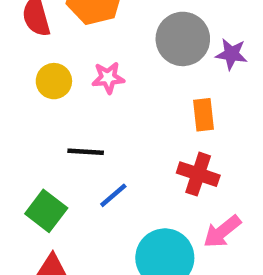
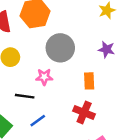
gray circle: (183, 39) -> (60, 48), moved
pink star: (108, 78) -> (44, 77), moved

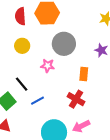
black line: (25, 96) -> (22, 84), moved, turned 35

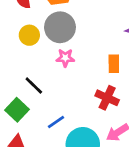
gray circle: (64, 44) -> (60, 27), moved
blue line: (37, 101) -> (56, 122), moved

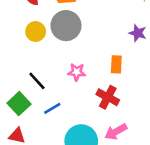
pink star: (65, 58) -> (77, 72), moved
blue line: (56, 122) -> (52, 108), moved

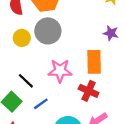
orange rectangle: (116, 64) -> (94, 62), size x1.5
pink star: (77, 72) -> (60, 71), size x1.5

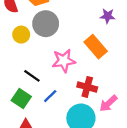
orange rectangle: (94, 62) -> (96, 47), turned -30
red cross: (89, 91) -> (87, 87), moved

